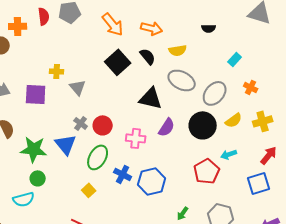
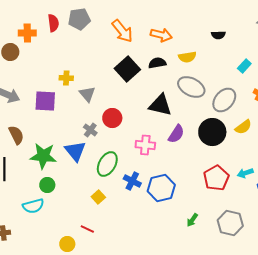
black semicircle: (148, 56) -> (157, 63), turned -60
red circle: (103, 125) -> (112, 118), moved
cyan arrow: (229, 154) -> (245, 173), moved

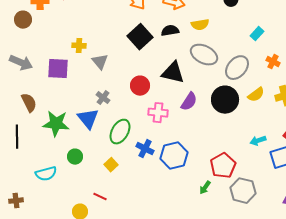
red circle: (112, 118) -> (140, 86), moved
red pentagon: (216, 178) -> (223, 166), moved
green circle: (47, 185) -> (75, 157), moved

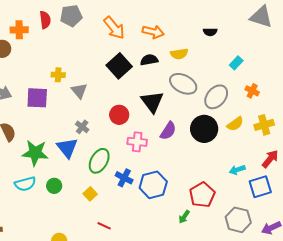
black triangle: (173, 73) -> (152, 102), turned 40
cyan semicircle: (46, 174) -> (25, 184), moved
gray hexagon: (243, 191) -> (238, 220), moved
red line: (100, 197) -> (104, 226), moved

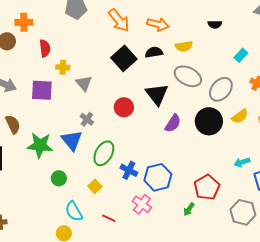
red semicircle: (45, 20) -> (45, 48), moved
pink cross: (137, 142) -> (142, 204), moved, turned 30
cyan semicircle: (25, 184) -> (74, 211), moved, turned 75

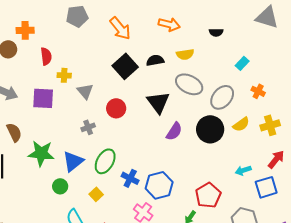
orange arrow: (158, 24) -> (169, 24), moved
red circle: (124, 107) -> (116, 108), moved
gray cross: (87, 119) -> (88, 127), turned 32
blue triangle: (72, 140) -> (73, 161), moved, turned 30

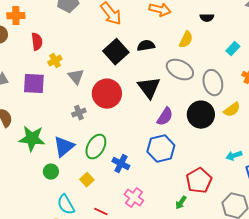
yellow semicircle: (185, 54) -> (186, 40), moved, turned -54
yellow cross: (64, 75) -> (55, 61), turned -32
gray ellipse: (222, 97) -> (213, 83), turned -55
red circle: (116, 108) -> (107, 94), size x1.5
blue hexagon: (159, 185) -> (161, 149), moved

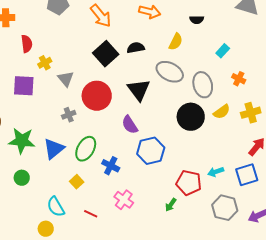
purple semicircle: (165, 117) -> (130, 125), moved, turned 114
cyan arrow: (234, 156) -> (216, 172), moved
green circle: (51, 172) -> (22, 178), moved
red pentagon: (199, 181) -> (189, 183), turned -30

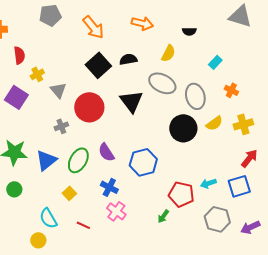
purple square: (24, 86) -> (16, 97), turned 30
purple semicircle: (130, 125) -> (106, 152), moved
blue cross: (111, 166) -> (109, 187), moved

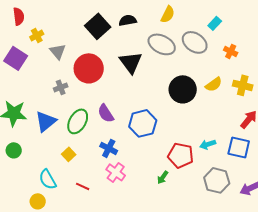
gray ellipse: (195, 96) -> (195, 42), moved, turned -40
yellow cross: (243, 124) -> (243, 85), turned 30
blue square: (239, 186) -> (239, 147), turned 30

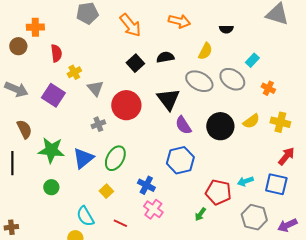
black square: (98, 26) -> (135, 63), size x0.7
purple semicircle: (106, 113) -> (183, 125), moved

